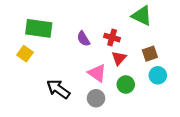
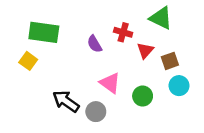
red cross: (112, 38) -> (123, 32), moved
red triangle: (119, 58) -> (145, 51), moved
gray circle: (96, 98) -> (96, 112), moved

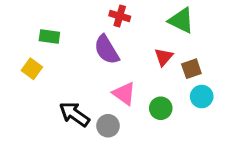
green rectangle: (44, 32) -> (49, 37), size x0.6
red cross: (123, 32) -> (120, 16), moved
purple semicircle: (94, 44) -> (107, 50), size x1.5

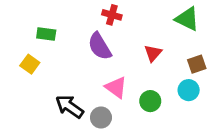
green triangle: (181, 20) -> (187, 19), moved
brown square: (191, 69) -> (197, 64), moved

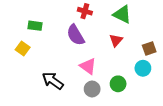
green triangle: (187, 19) -> (122, 14), moved
green circle: (150, 101) -> (118, 84), moved
gray circle: (101, 118) -> (92, 89), moved

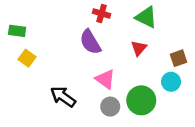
green rectangle: (35, 26) -> (17, 31), moved
green circle: (118, 84) -> (141, 100), size x1.5

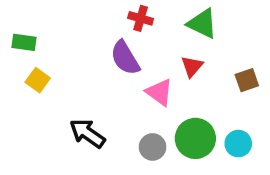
pink triangle: (105, 79) -> (159, 92), moved
cyan circle: (171, 82) -> (238, 144), moved

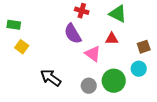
red triangle: (192, 66) -> (112, 39), turned 48
cyan circle: (238, 144) -> (139, 69), moved

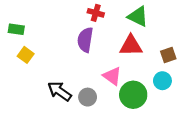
purple semicircle: (73, 34) -> (85, 40), turned 40
red triangle: (112, 39) -> (131, 46), size x1.5
pink triangle: (93, 54) -> (112, 76), moved
gray circle: (89, 86) -> (88, 97), moved

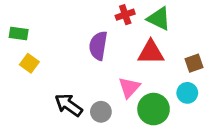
red cross: (96, 13) -> (125, 15), moved, turned -35
pink triangle: (112, 76) -> (129, 87), turned 36

